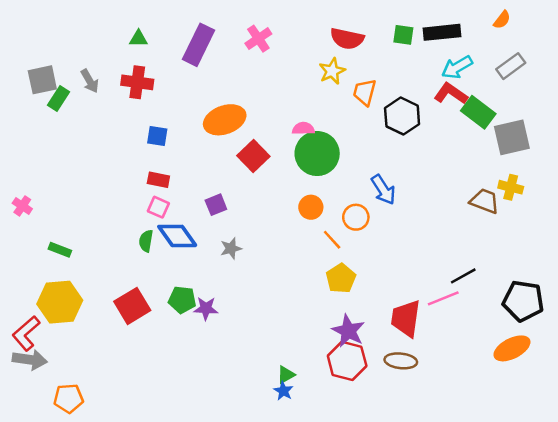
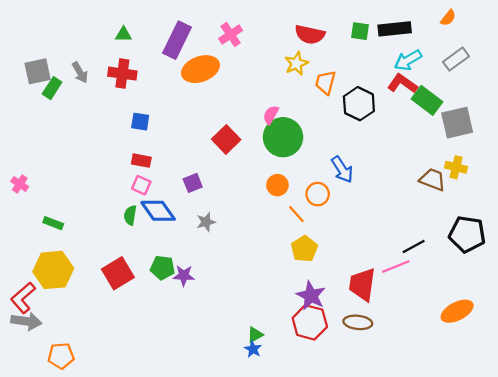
orange ellipse: (225, 120) -> (200, 69), moved
pink semicircle: (303, 129) -> (271, 115), turned -60
black pentagon: (523, 301) -> (467, 234), moved

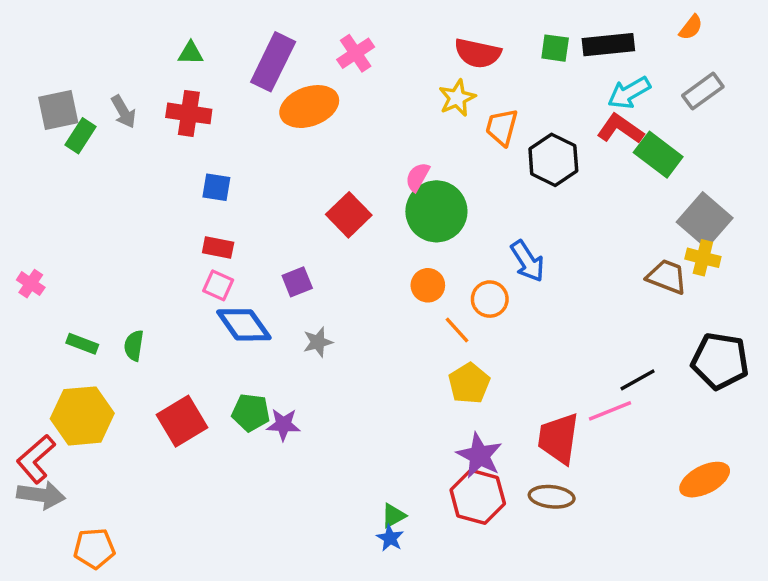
gray square: (457, 123) -> (705, 220), moved, turned -36
green semicircle: (130, 215) -> (134, 345), moved

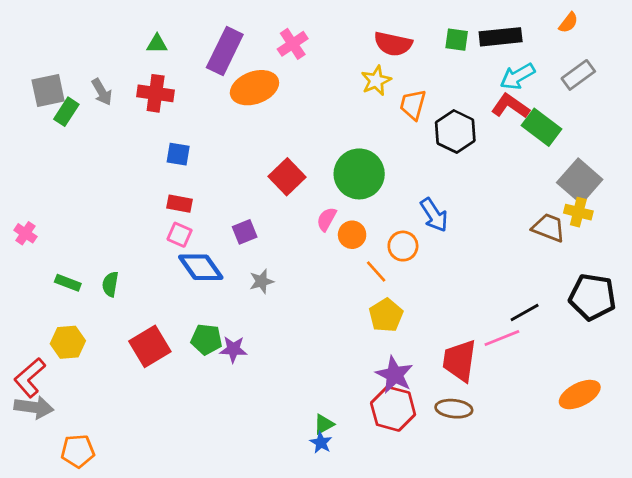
pink semicircle: (418, 177) -> (327, 219), moved
yellow hexagon: (82, 416) -> (68, 342), size x0.7

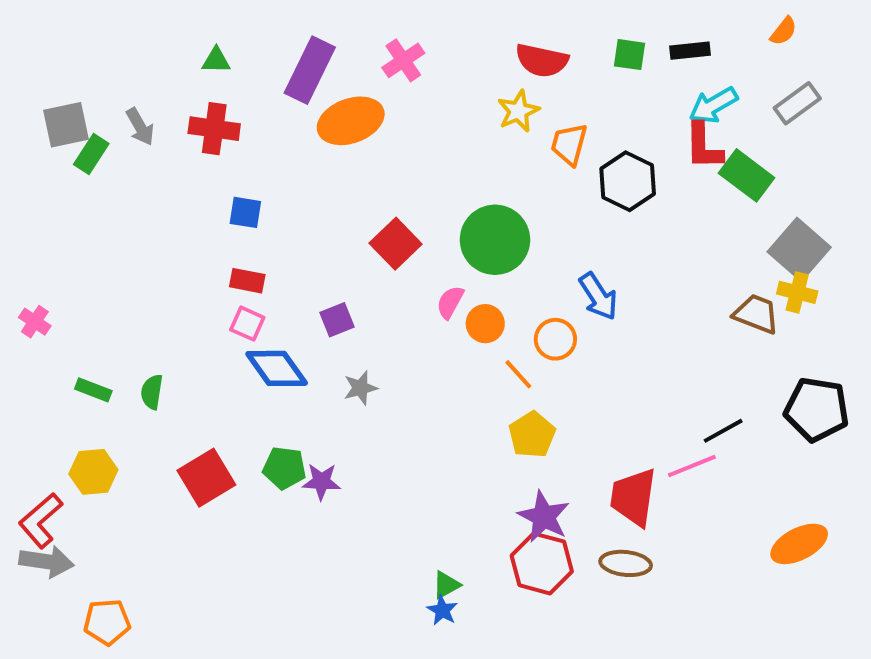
black rectangle: (501, 37) -> (690, 51), size x0.7
red L-shape: (510, 106) -> (704, 146), turned -126

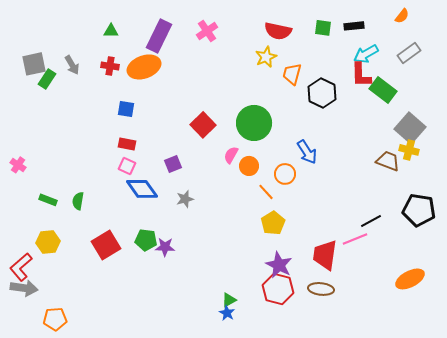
orange ellipse: (351, 121) -> (144, 67), moved
red cross: (214, 129) -> (110, 66), size x0.7

